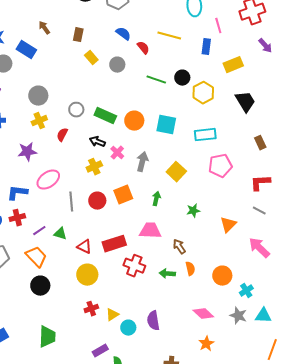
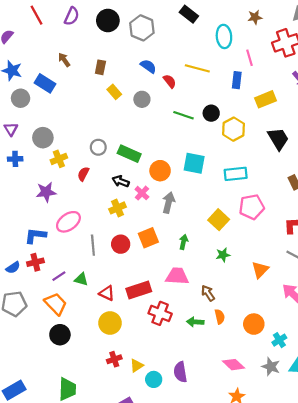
gray circle: (38, 96) -> (43, 138), moved
orange circle: (134, 121) -> (160, 171), moved
yellow square: (176, 172) -> (219, 220), moved

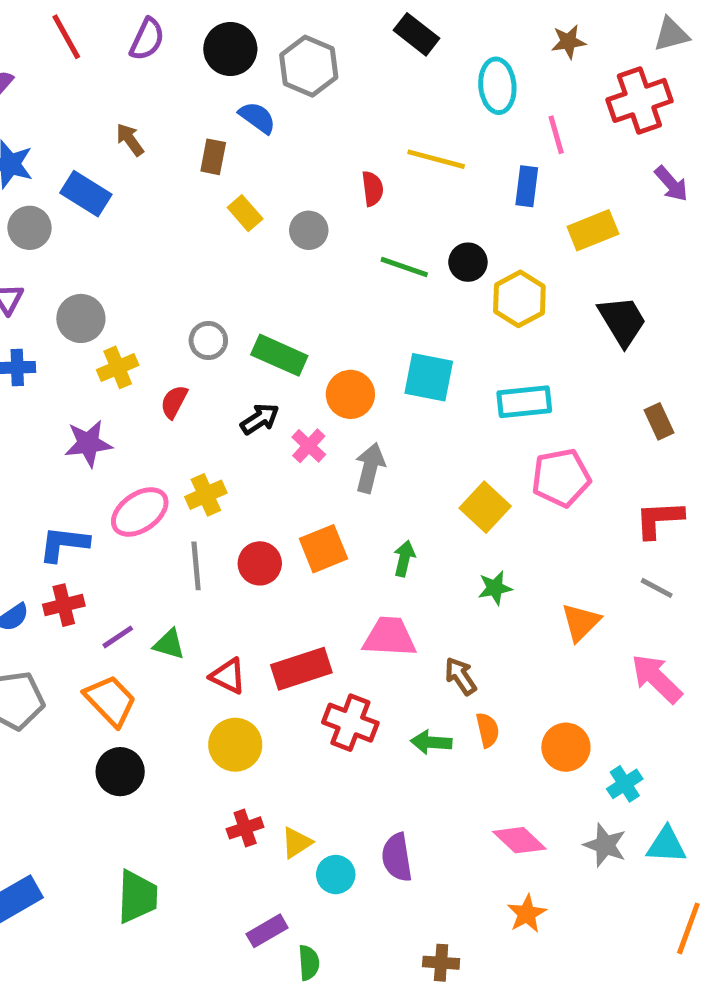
blue semicircle: (148, 66) -> (257, 118), moved
red semicircle: (170, 81) -> (372, 189), turned 32
black arrow: (121, 181) -> (260, 419), turned 126
yellow cross: (117, 208) -> (206, 495), moved

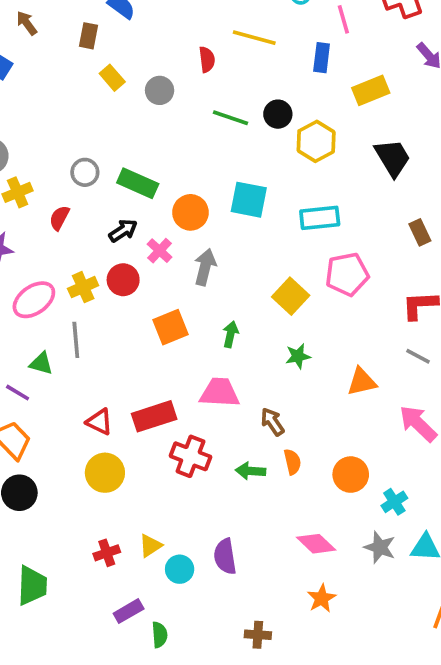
red circle: (260, 563) -> (123, 280), moved
orange triangle: (581, 622) -> (362, 382), turned 32
purple line: (118, 637) -> (18, 393), turned 65
green triangle: (169, 644) -> (41, 363), moved
red cross: (245, 828) -> (107, 553), moved

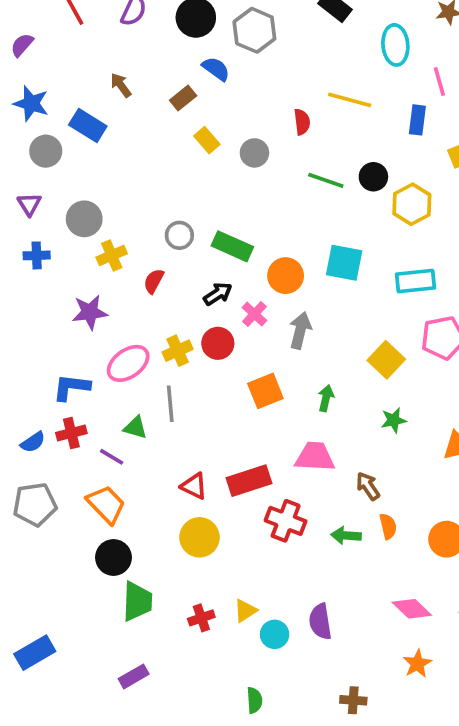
brown rectangle: (89, 36) -> (183, 98), turned 40
green trapezoid: (32, 586) -> (137, 601), moved
purple rectangle: (129, 611) -> (134, 676), moved

